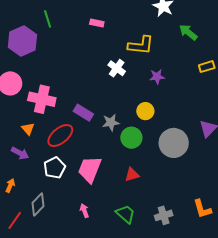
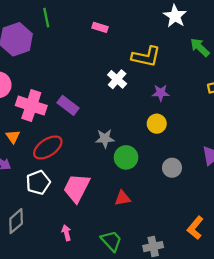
yellow circle: (145, 111) -> (157, 124), moved
purple rectangle: (83, 113) -> (68, 105), moved
gray circle: (174, 143) -> (172, 168), size x0.6
orange L-shape: (202, 209) -> (195, 228), moved, turned 50

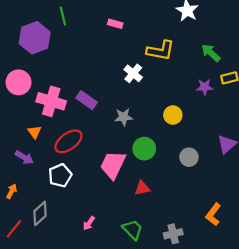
green arrow: (200, 47) -> (211, 53), moved
purple star: (161, 93) -> (205, 87), moved
gray star: (105, 138) -> (124, 117), moved
pink trapezoid: (77, 188) -> (113, 165), moved
pink arrow: (66, 233) -> (89, 223), turned -128

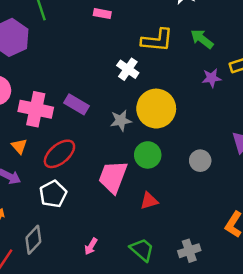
green arrow: (211, 53) -> (202, 39), moved
yellow circle: (173, 115) -> (156, 109), moved, size x1.8

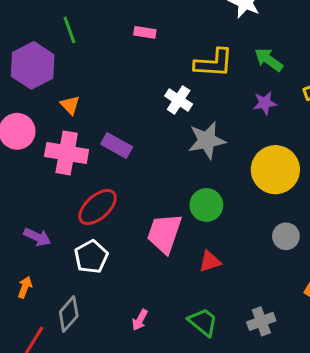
purple star: (212, 78) -> (265, 103), moved
yellow circle: (156, 109) -> (275, 170), moved
gray star: (121, 121) -> (207, 140), moved, size x1.4
orange triangle: (19, 146) -> (70, 105), moved
gray circle: (200, 161) -> (286, 236), moved

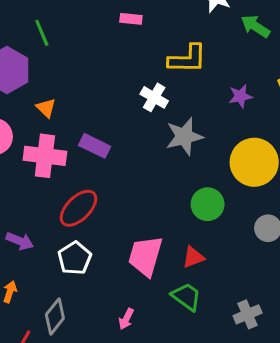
pink rectangle: (145, 32) -> (131, 19), moved
green arrow: (269, 60) -> (255, 26), moved
green circle: (206, 205) -> (208, 204), moved
pink trapezoid: (164, 233) -> (145, 256), moved
green trapezoid: (203, 322) -> (186, 297), moved

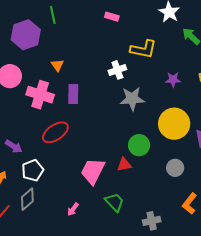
white cross: (154, 97) -> (117, 70), turned 30
orange triangle: (46, 108) -> (57, 65), moved
purple rectangle: (95, 146) -> (73, 94), turned 54
red triangle: (193, 257) -> (124, 165), moved
white pentagon: (75, 258) -> (33, 170), moved

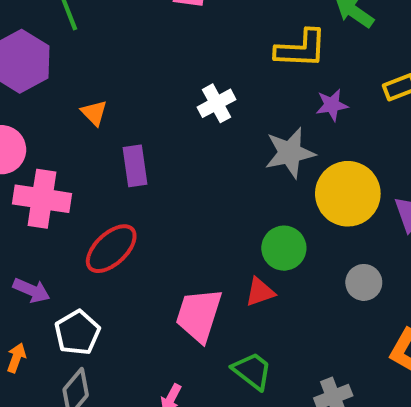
yellow L-shape: (143, 49) -> (301, 49), moved
pink cross: (40, 95) -> (42, 199), moved
gray star: (132, 99) -> (290, 153), moved

